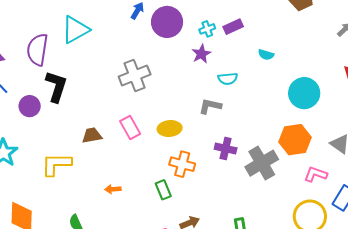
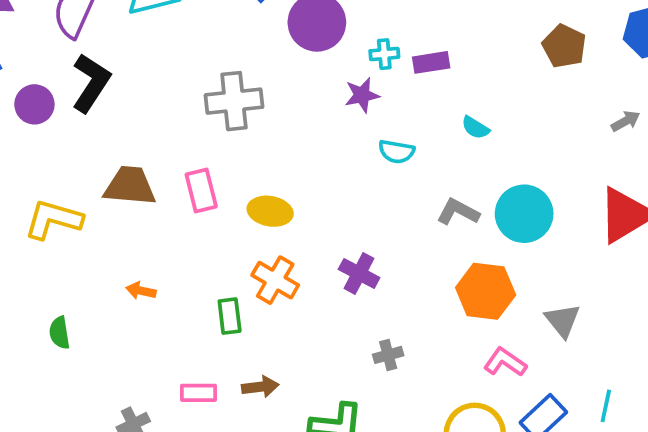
gray L-shape: (210, 106) -> (458, 212), moved
brown trapezoid: (92, 135) -> (130, 186), size x1.4
gray cross: (262, 163) -> (388, 355), moved, size x0.5

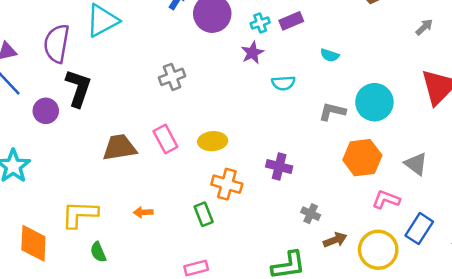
gray cross: (234, 101) -> (172, 77), size x0.7
yellow L-shape: (53, 219) -> (80, 214), moved
gray cross: (388, 355) -> (311, 214), turned -36
brown arrow: (260, 387) -> (335, 240), moved

